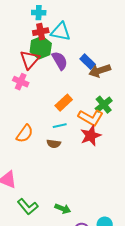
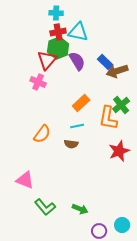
orange L-shape: (91, 118) -> (108, 118), turned 70
red star: (91, 136) -> (119, 151), moved

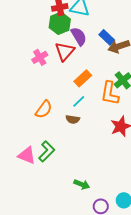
red triangle: (47, 60) -> (65, 51), moved
pink cross: (38, 82) -> (40, 57), turned 35
cyan line: (77, 126) -> (79, 101), turned -32
green L-shape: (45, 207) -> (47, 151), moved, turned -95

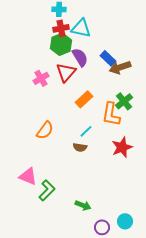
cyan line: (79, 101) -> (86, 131), moved
brown semicircle: (73, 119) -> (80, 147), moved
green L-shape: (47, 151) -> (47, 190), moved

